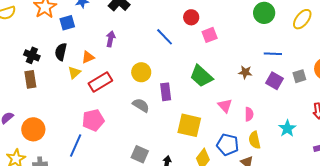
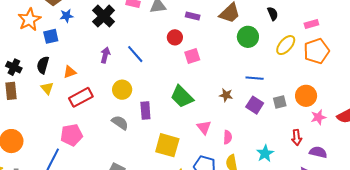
blue line: (165, 37) -> (135, 54), moved
purple arrow: (111, 39) -> (105, 55), moved
yellow triangle: (74, 73) -> (47, 88), moved, turned -32

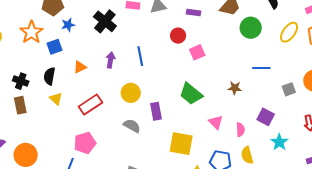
blue line: (135, 54) -> (140, 56), turned 36
orange triangle: (70, 72) -> (80, 67), moved
purple square: (255, 105) -> (266, 117), moved

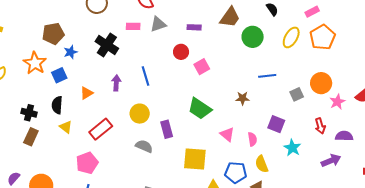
brown rectangle: (20, 105) -> (31, 137), turned 42
pink pentagon: (85, 143) -> (87, 163), moved

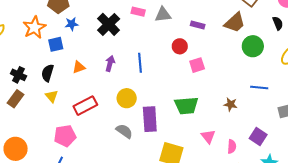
green trapezoid: (200, 109) -> (186, 106), turned -50
purple rectangle: (167, 129) -> (150, 119), size x1.4

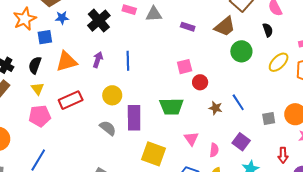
red circle: (180, 46) -> (200, 82), moved
orange triangle: (79, 67) -> (66, 61), size x1.6
blue line: (259, 88) -> (238, 102), moved, turned 48
pink pentagon: (65, 136) -> (40, 116), moved

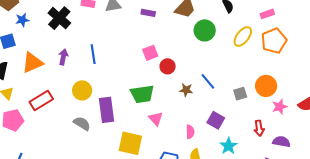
pink triangle: (191, 139) -> (156, 119), moved

